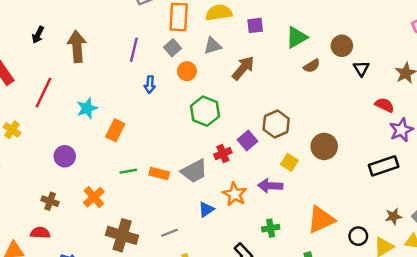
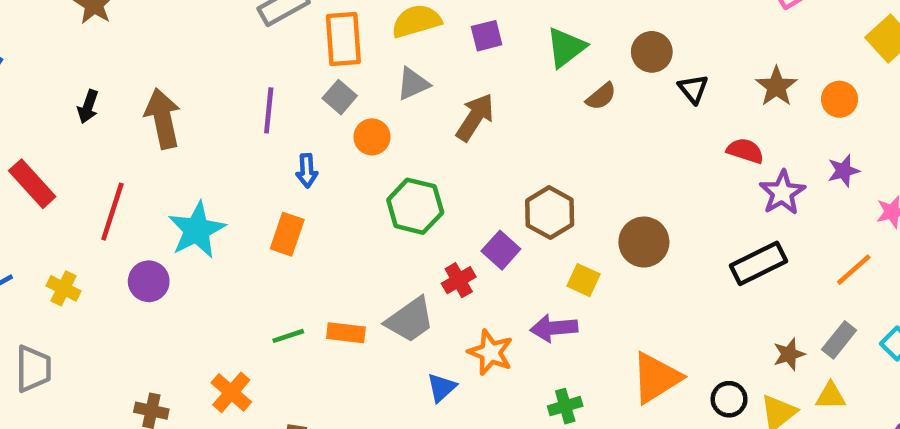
cyan star: (87, 108) -> (197, 230), size x1.4
orange rectangle: (115, 130) -> (287, 234), moved
purple circle: (65, 156) -> (149, 281), moved

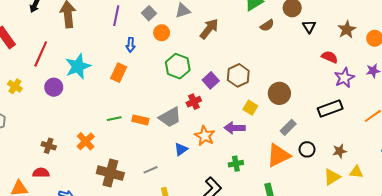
purple square: (501, 250) -> (211, 80), moved
gray rectangle: (839, 340) -> (288, 127), moved
black circle: (729, 399) -> (307, 149), moved

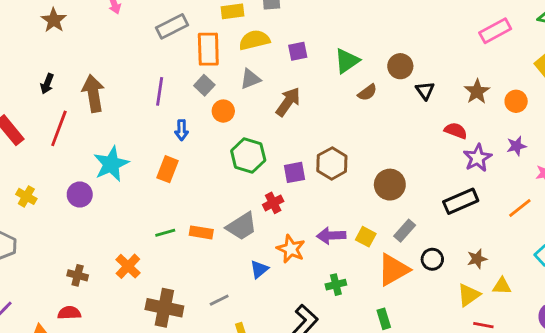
red line: (41, 54) -> (59, 128), moved
purple square: (211, 80) -> (294, 172), turned 35
yellow square: (250, 108) -> (366, 237), moved

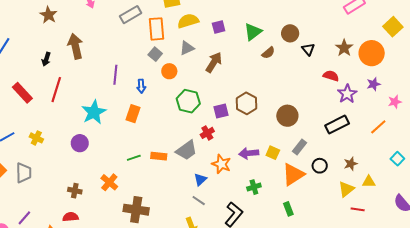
purple line: (160, 91) -> (115, 75), moved
brown arrow: (93, 93) -> (75, 46), moved
orange circle: (516, 101) -> (372, 53), size x1.6
purple circle: (80, 195) -> (80, 143), moved
gray line: (219, 300) -> (199, 201), moved, turned 64

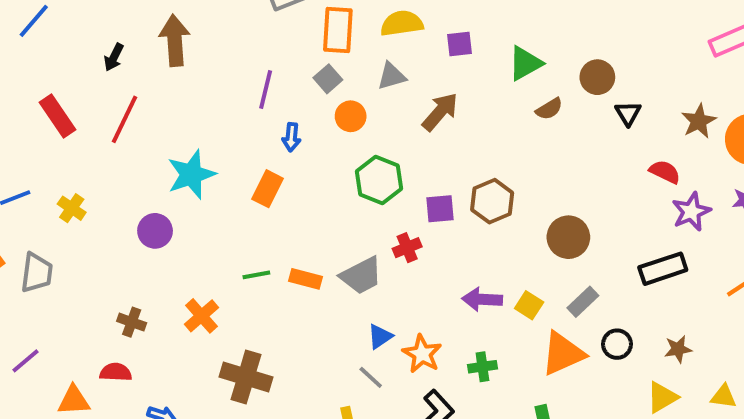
purple line: (115, 75) -> (266, 89), moved
orange star: (221, 164) -> (422, 354), moved
yellow triangle: (369, 182) -> (724, 396), moved

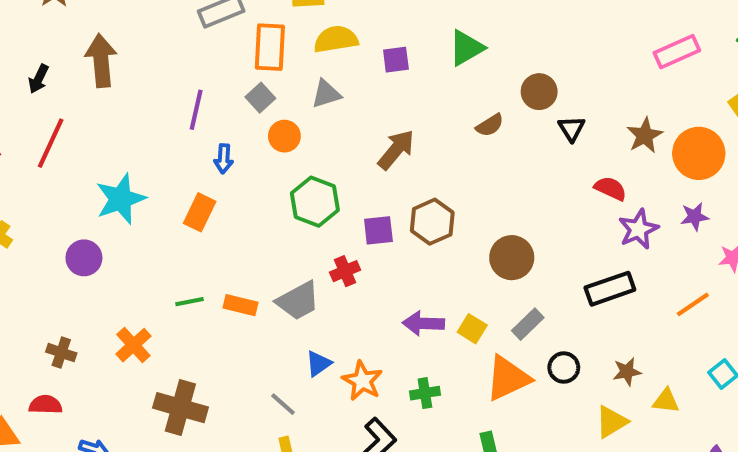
green triangle: (525, 63) -> (466, 48), moved
brown arrow: (440, 112) -> (396, 150), moved
gray line: (371, 377) -> (283, 404), moved
yellow triangle: (724, 396) -> (666, 401), moved

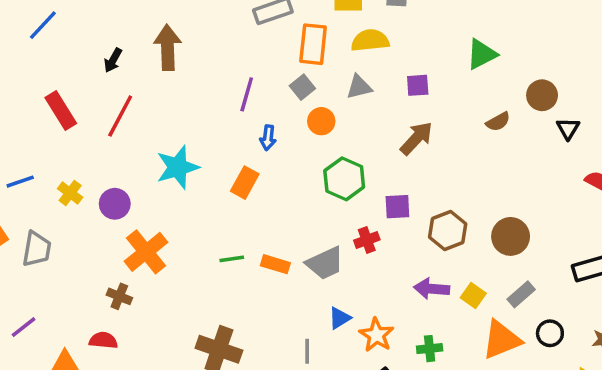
purple square: (396, 60) -> (418, 85), moved
brown hexagon: (432, 222) -> (448, 230), moved
purple circle: (84, 258) -> (115, 204), moved
orange cross: (133, 345) -> (146, 252), moved, size x1.4
gray line: (283, 404) -> (307, 351), turned 45

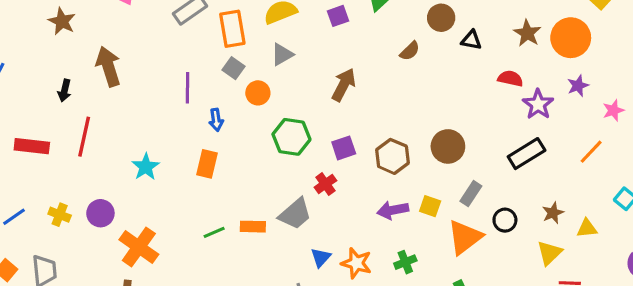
purple square: (418, 85) -> (338, 16), moved
red rectangle: (61, 110) -> (32, 146), turned -36
black triangle: (568, 129) -> (471, 40), turned -35
cyan star: (178, 167) -> (146, 167), size x0.7

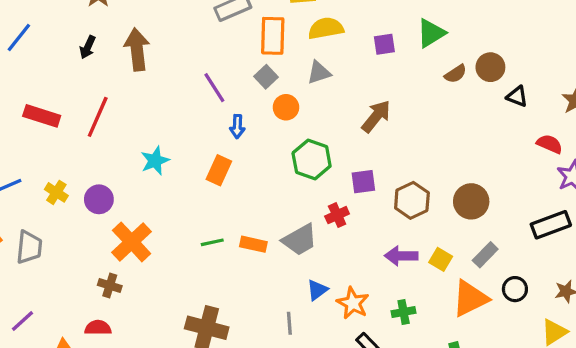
brown semicircle: (410, 51) -> (456, 74), moved
purple line: (187, 88) -> (214, 88), turned -44
black arrow: (65, 91) -> (88, 47), moved

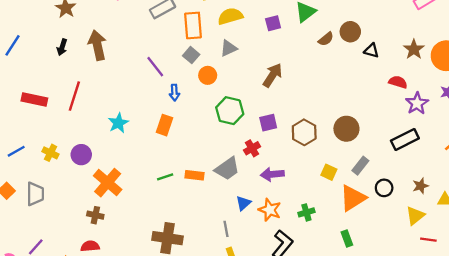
purple arrow: (401, 256) -> (272, 174), moved

